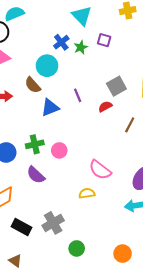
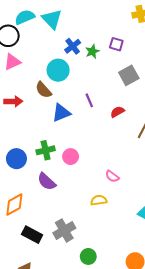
cyan triangle: (82, 16) -> (52, 19), moved
gray square: (116, 86) -> (129, 75), moved
pink semicircle: (100, 170) -> (112, 176), size x0.6

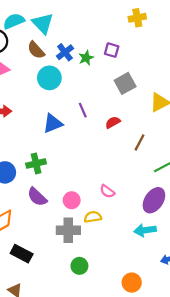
brown semicircle: (43, 90) -> (36, 50), moved
pink circle: (71, 157) -> (72, 200), moved
gray cross: (64, 230) -> (68, 230), moved, turned 30
green circle: (88, 256) -> (79, 266), moved

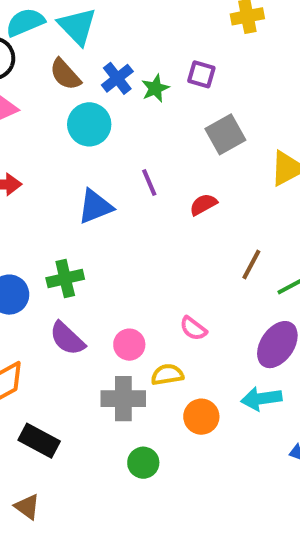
brown line: (139, 142) -> (251, 264), moved
orange circle: (132, 283) -> (201, 417), moved

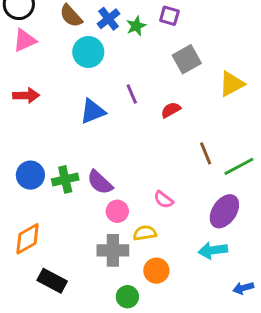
brown line: (251, 264) -> (206, 153), turned -50
green cross: (65, 279) -> (65, 179), moved
purple semicircle: (67, 339) -> (100, 182), moved
orange circle: (201, 417) -> (156, 271), moved

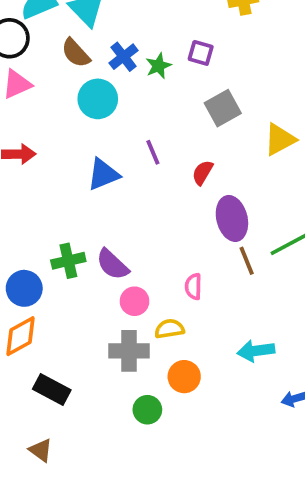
red semicircle: (171, 110) -> (203, 172), turned -30
brown line: (206, 153) -> (247, 261), moved
blue circle: (30, 175) -> (24, 288), moved
pink semicircle: (164, 200) -> (193, 287), turned 54
purple ellipse: (224, 211) -> (232, 218), moved, turned -48

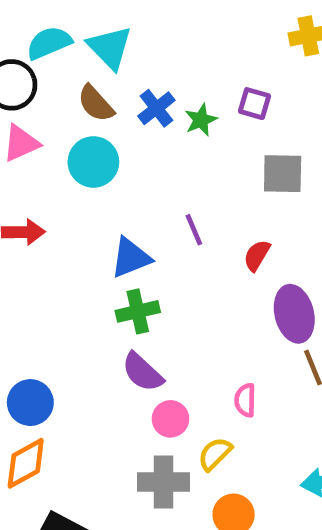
cyan circle: (98, 99) -> (93, 162), moved
gray square: (223, 108) -> (283, 174), turned 30
green cross: (68, 261) -> (138, 311), moved
yellow semicircle: (169, 329) -> (215, 454), turned -36

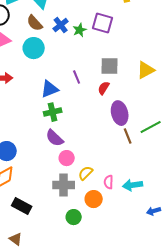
purple square: (255, 104) -> (103, 23), size x1.5
gray square: (283, 174) -> (110, 66), moved
pink semicircle: (245, 400) -> (109, 182), moved

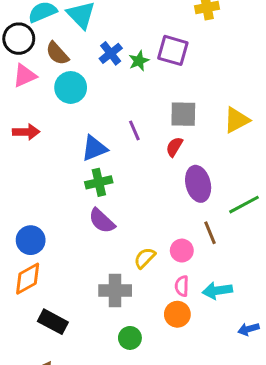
brown semicircle: (35, 23) -> (57, 53), moved
brown line: (128, 136) -> (210, 233), moved
pink circle: (67, 158) -> (182, 251), moved
yellow semicircle: (86, 173) -> (145, 258), moved
orange circle: (94, 199) -> (177, 314), moved

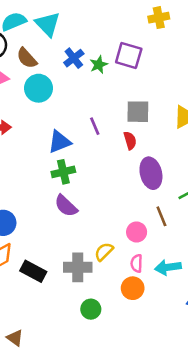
red semicircle: (174, 147) -> (130, 140), turned 132
yellow semicircle: (145, 258) -> (104, 252), moved
black rectangle: (53, 322) -> (33, 271), moved

